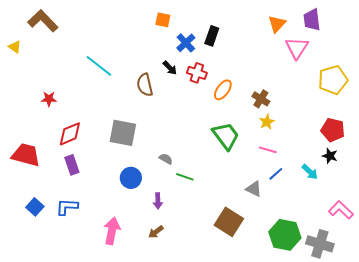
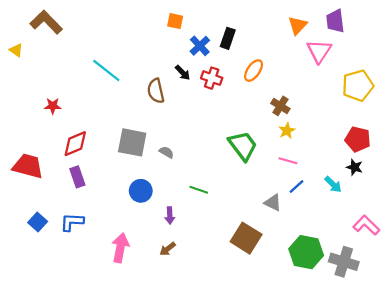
orange ellipse: (223, 90) -> (254, 71), moved
gray semicircle: (166, 159) -> (167, 152), moved

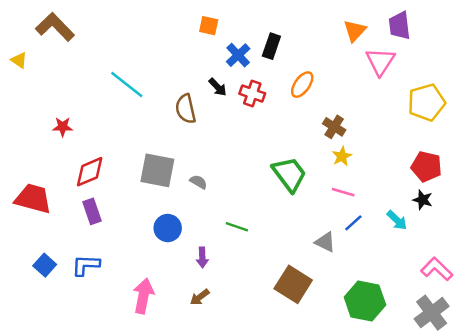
gray cross: (344, 262) -> (432, 313), moved, turned 36

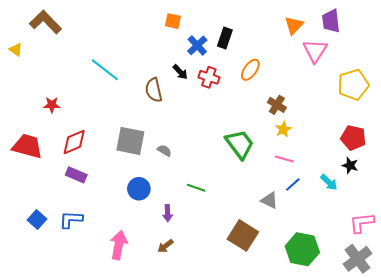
red trapezoid: (33, 199) -> (27, 146), moved
purple rectangle: (92, 211) -> (76, 175), turned -48
pink L-shape: (437, 269) -> (362, 223), turned -50

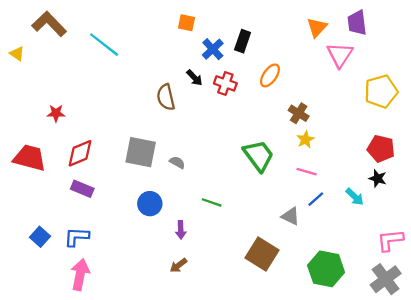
cyan line: (105, 70) -> (104, 45), moved
pink arrow: (119, 245) -> (80, 275), moved

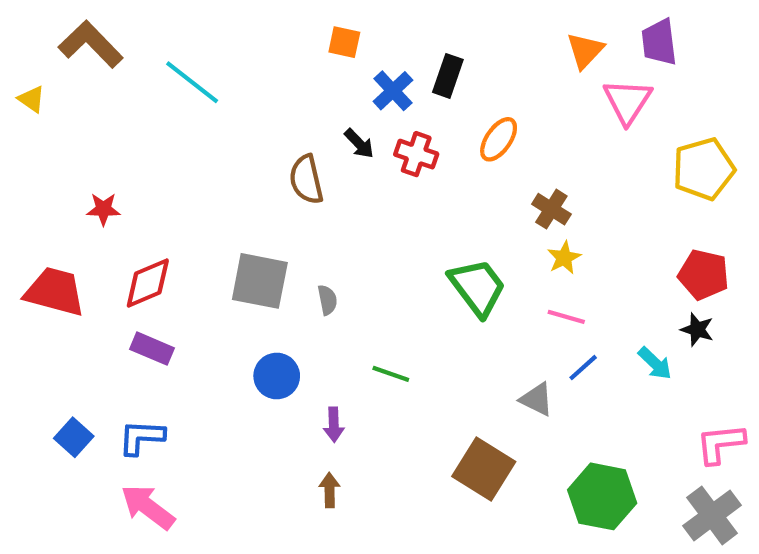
gray semicircle: (177, 162) -> (327, 300), turned 49
brown arrow: (178, 265) -> (330, 490), turned 126
pink arrow: (80, 275) -> (148, 507), turned -64

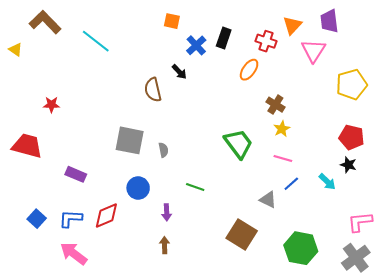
red cross: (416, 154) -> (266, 41), moved
red diamond: (148, 283) -> (106, 215), moved

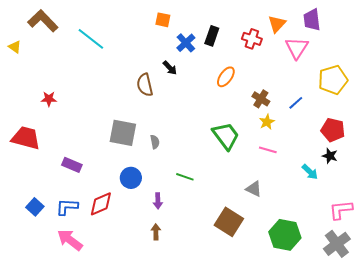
orange ellipse: (249, 70) -> (226, 77), moved
blue line: (291, 184) -> (296, 103), moved

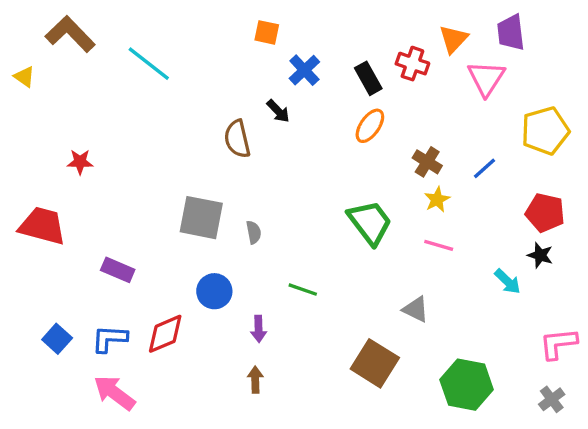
black rectangle: (212, 36) -> (368, 78), moved, turned -48
gray cross: (337, 244) -> (552, 399), size x0.6

